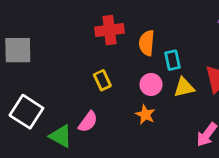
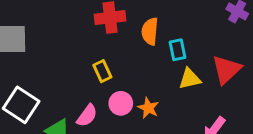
pink circle: (151, 84) -> (121, 103), moved

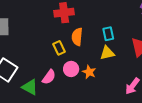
orange semicircle: (150, 31) -> (77, 37), moved
yellow triangle: (190, 79) -> (107, 53), moved

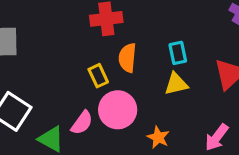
pink circle: (71, 69) -> (118, 110), size x1.5
orange star: (89, 72) -> (158, 137), moved

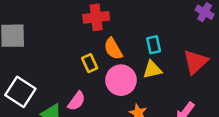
orange semicircle: (127, 58) -> (113, 49), turned -35
pink circle: (118, 110) -> (121, 80), moved

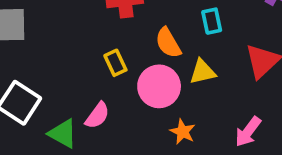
cyan rectangle: (154, 45) -> (212, 21), moved
orange semicircle: (113, 49) -> (168, 43), moved

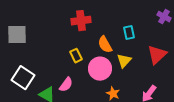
yellow triangle: (203, 72) -> (124, 61), turned -35

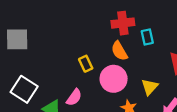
red cross: (81, 21) -> (123, 23), moved
yellow triangle: (124, 61) -> (150, 87), moved

